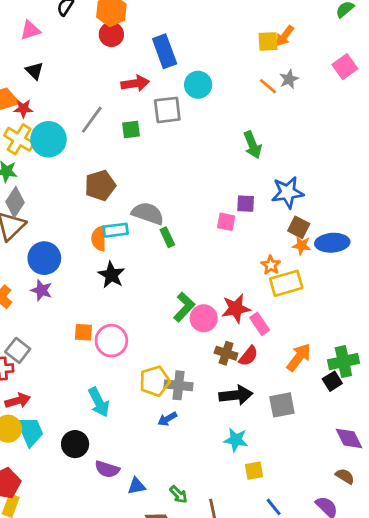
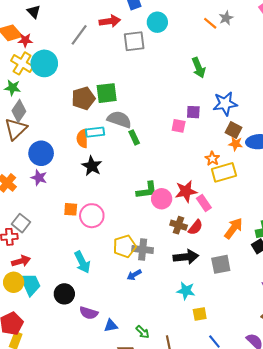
gray line: (92, 120) -> (79, 35), moved
green square: (131, 129) -> (107, 93), moved, size x1.5
green L-shape: (184, 307) -> (147, 190), turned 40

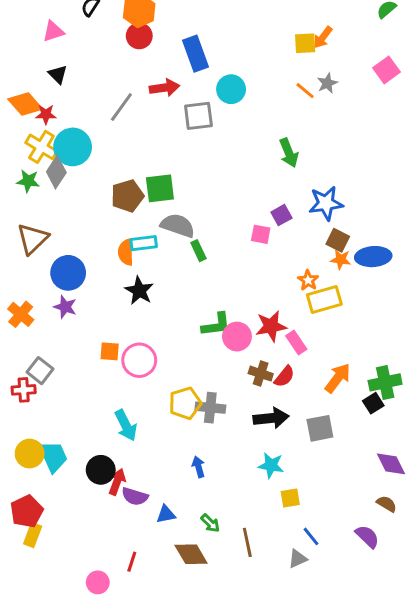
gray diamond: (19, 111) -> (56, 172), moved
purple square: (193, 112) -> (281, 215), turned -32
red arrow: (21, 261) -> (117, 482), moved, turned -54
blue arrow: (134, 275) -> (198, 467), moved, turned 104

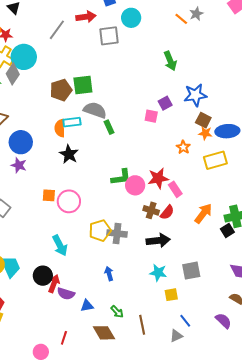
yellow rectangle: (324, 300) -> (215, 160), moved
gray square: (320, 428) -> (191, 271), moved

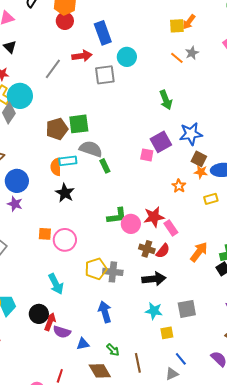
purple square: (165, 103) -> (161, 142), size x1.5
yellow rectangle: (215, 160) -> (211, 199), size x0.6
blue arrow: (109, 274) -> (105, 312), size x1.5

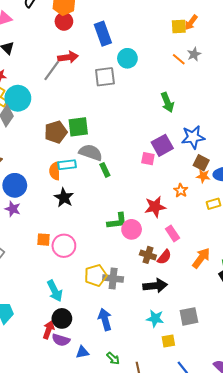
red arrow: (82, 56) -> (68, 57), moved
red star: (154, 217) -> (155, 207), moved
black circle: (39, 314) -> (62, 318), moved

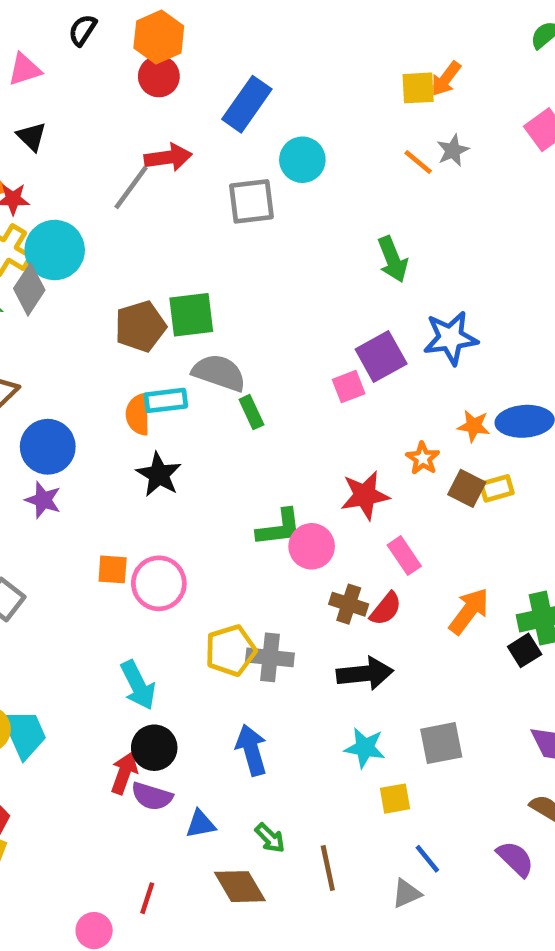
blue rectangle: (103, 34) -> (247, 104), turned 55
pink square: (148, 159) -> (349, 387), turned -32
brown square: (201, 163) -> (467, 488), moved

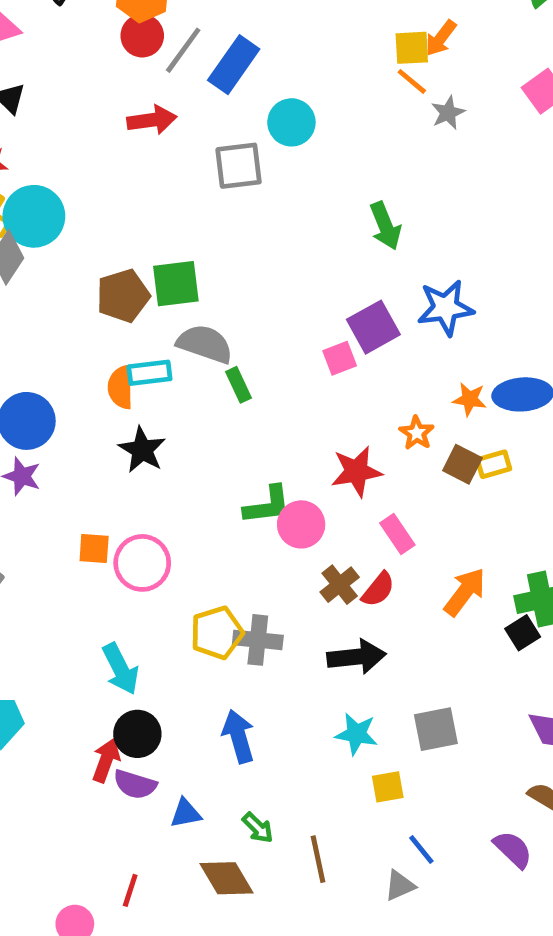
orange line: (418, 162) -> (412, 81), moved
gray line: (131, 187) -> (183, 50), moved
brown cross: (349, 604) -> (340, 585), turned 33

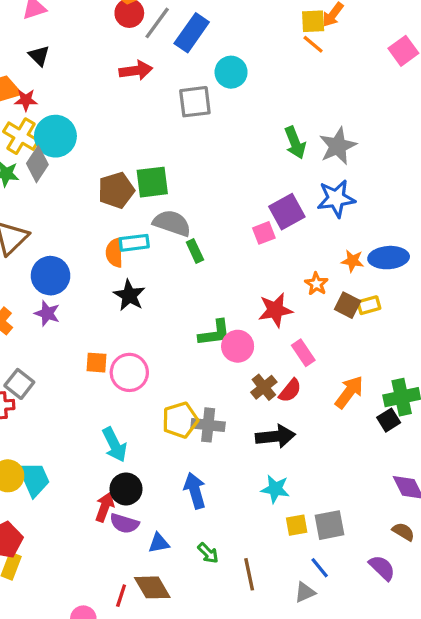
gray star: (448, 113) -> (338, 146), moved, size x1.6
gray square: (436, 729) -> (329, 525), moved
brown diamond: (226, 878) -> (152, 587), moved

